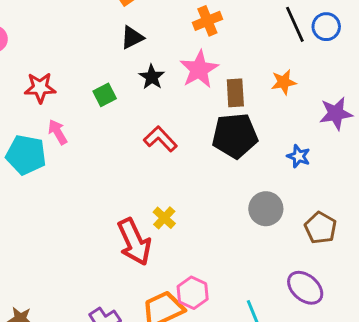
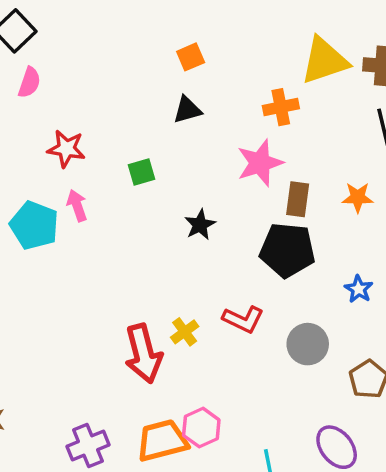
black star: (152, 77) -> (200, 225), moved
red L-shape: (160, 139) -> (243, 319), moved, turned 148

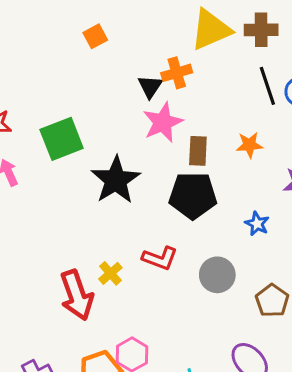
black triangle: (187, 110) -> (150, 87), moved, turned -36
green square: (141, 172) -> (62, 139), size x1.8
black star: (200, 225) -> (116, 180), size x1.8

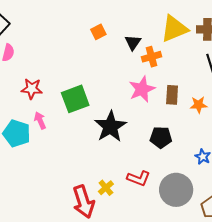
black triangle: (150, 87) -> (133, 42), moved
brown rectangle: (198, 151) -> (172, 95), moved
black pentagon: (193, 195) -> (161, 137), size x0.7
gray circle: (217, 275) -> (176, 190), size x1.4

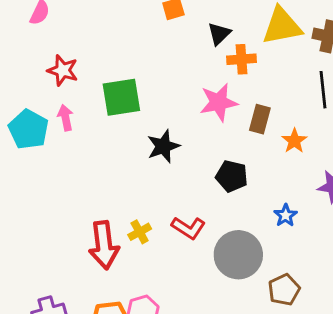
orange star: (199, 105) -> (294, 141), turned 30
black star: (110, 126) -> (163, 146), size x0.7

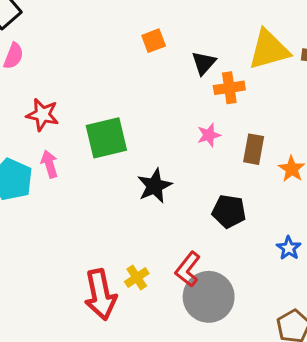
pink star: (219, 102) -> (209, 135), size x0.6
red L-shape: (188, 228) -> (188, 269), turned 100
gray circle: (238, 255) -> (209, 297), moved

